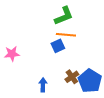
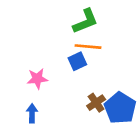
pink star: (12, 54) -> (37, 79), moved
blue arrow: (43, 85) -> (32, 113), moved

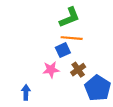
pink star: (37, 79) -> (51, 70), moved
brown cross: (96, 103) -> (78, 70), moved

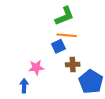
pink star: (51, 70) -> (36, 68), moved
brown cross: (78, 70) -> (73, 64), turned 32

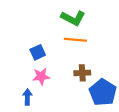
green L-shape: (65, 16) -> (73, 18), turned 50
blue square: (58, 46) -> (38, 52), moved

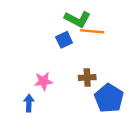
orange line: (75, 40) -> (92, 31), moved
blue square: (38, 52) -> (64, 40), moved

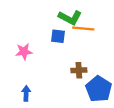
blue square: (64, 40) -> (58, 36), turned 32
pink star: (43, 81) -> (24, 52), moved

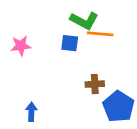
pink star: (24, 52) -> (21, 46), moved

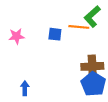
green L-shape: (84, 21) -> (92, 17), moved, turned 110
brown cross: (95, 84) -> (92, 66), moved, size x1.5

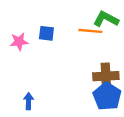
green L-shape: (92, 17) -> (106, 19), turned 70
blue square: (55, 34) -> (46, 33), moved

